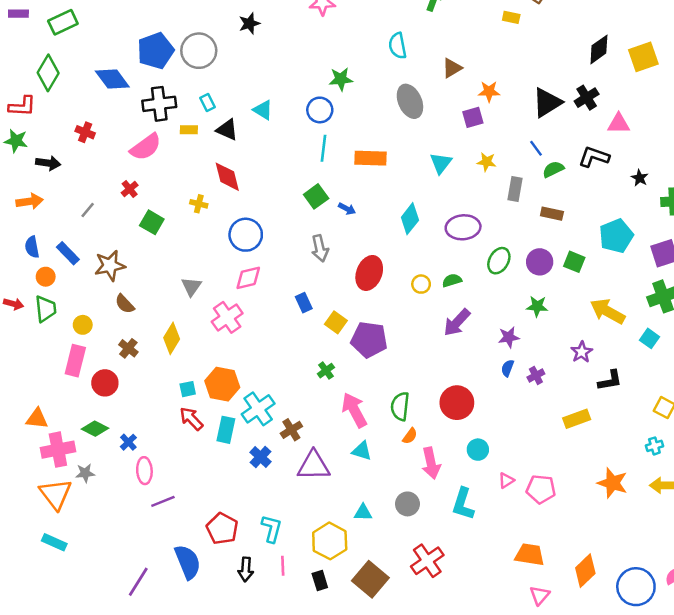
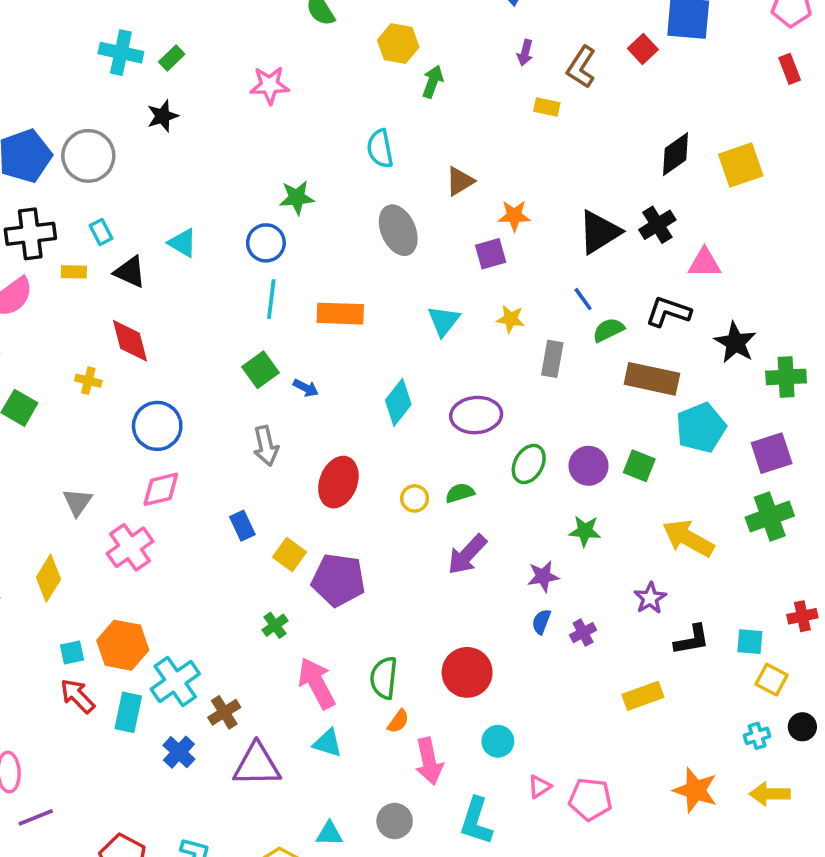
black star: (640, 178) -> (735, 343), size x1.6
brown rectangle: (552, 214) -> (652, 379), moved, size x1.6
cyan square: (650, 338) -> (750, 642), moved, turned -30

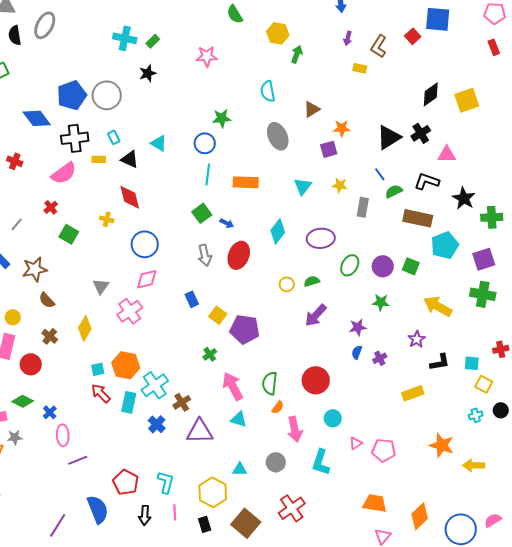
red ellipse: (338, 482) -> (239, 255), moved
green cross: (770, 517) -> (483, 294), turned 30
yellow arrow: (770, 794) -> (474, 465), moved

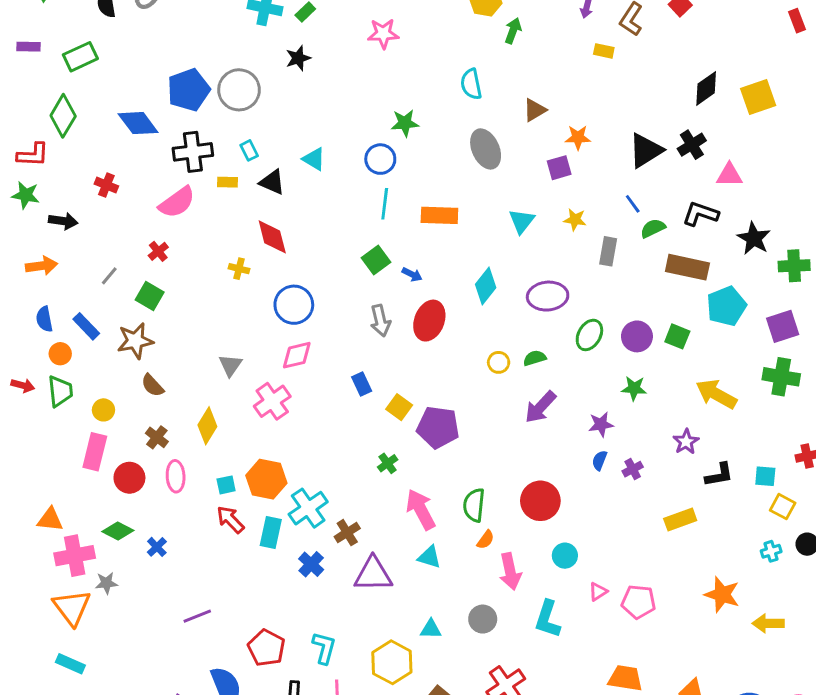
green square: (69, 234) -> (150, 296), moved
pink ellipse: (63, 435) -> (176, 476), moved

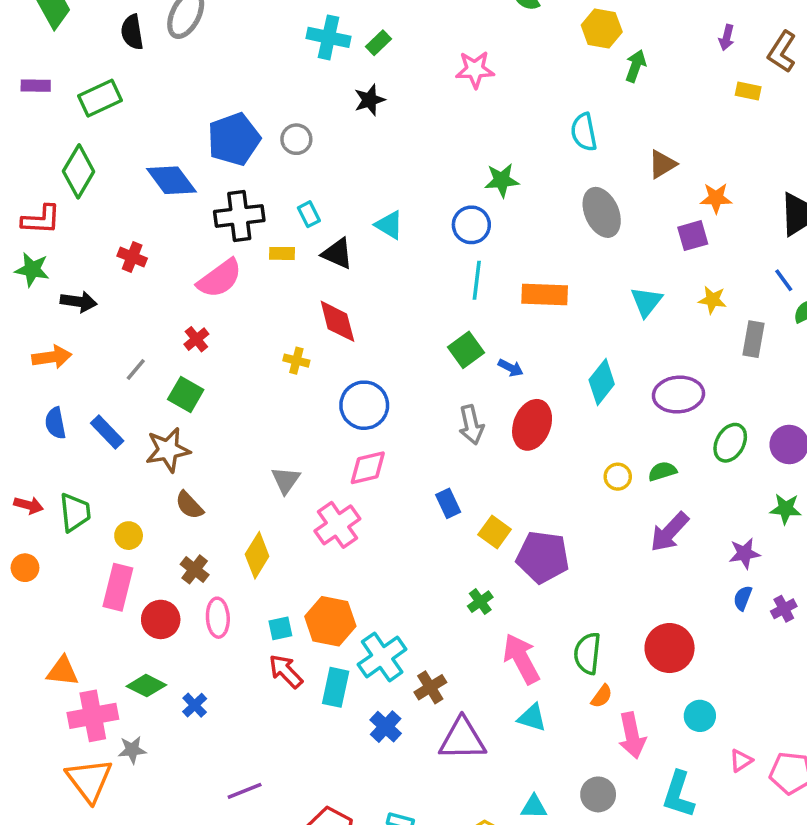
gray circle: (239, 90) -> (296, 139), size x0.6
orange circle: (60, 354) -> (25, 568), moved

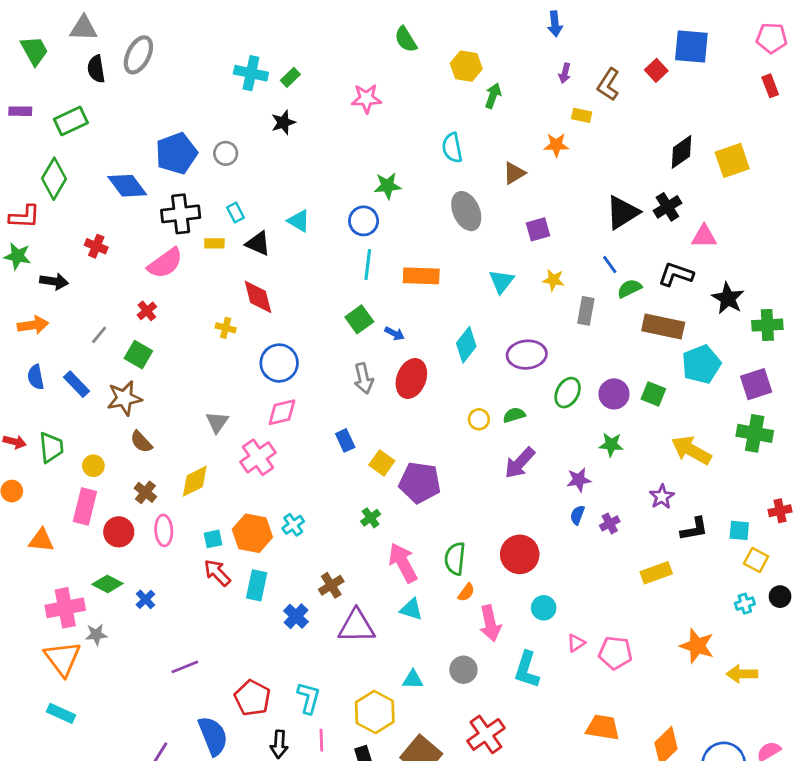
orange star: (716, 198) -> (556, 145), moved
yellow diamond: (257, 555) -> (195, 481), turned 32
cyan cross: (382, 657) -> (293, 525), moved, size x0.6
orange triangle: (62, 671) -> (41, 540), moved

